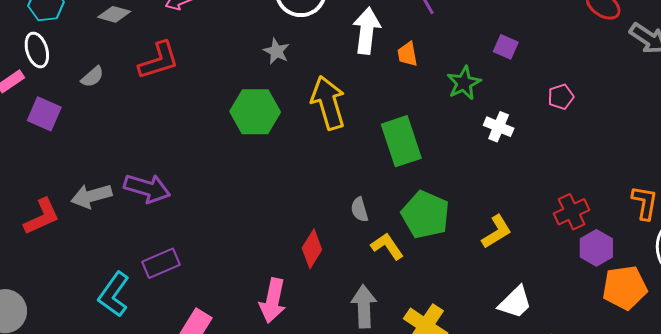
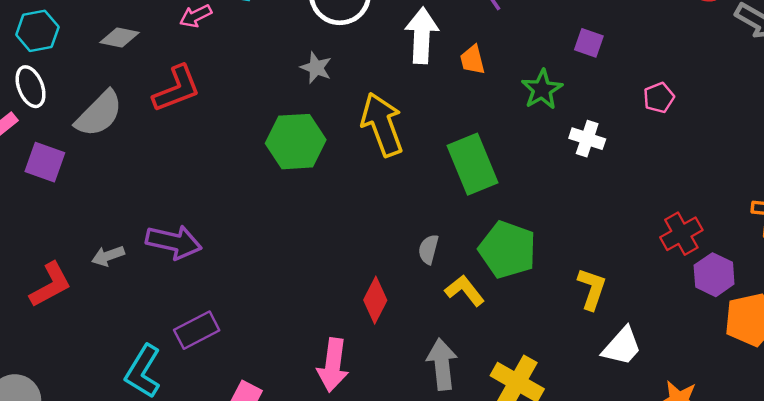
gray semicircle: (92, 77) -> (99, 114), size x1.8
gray arrow: (91, 196) -> (108, 256), size x0.7
gray semicircle: (359, 210) -> (428, 249), turned 35
yellow L-shape: (497, 232) -> (592, 289), moved, turned -36

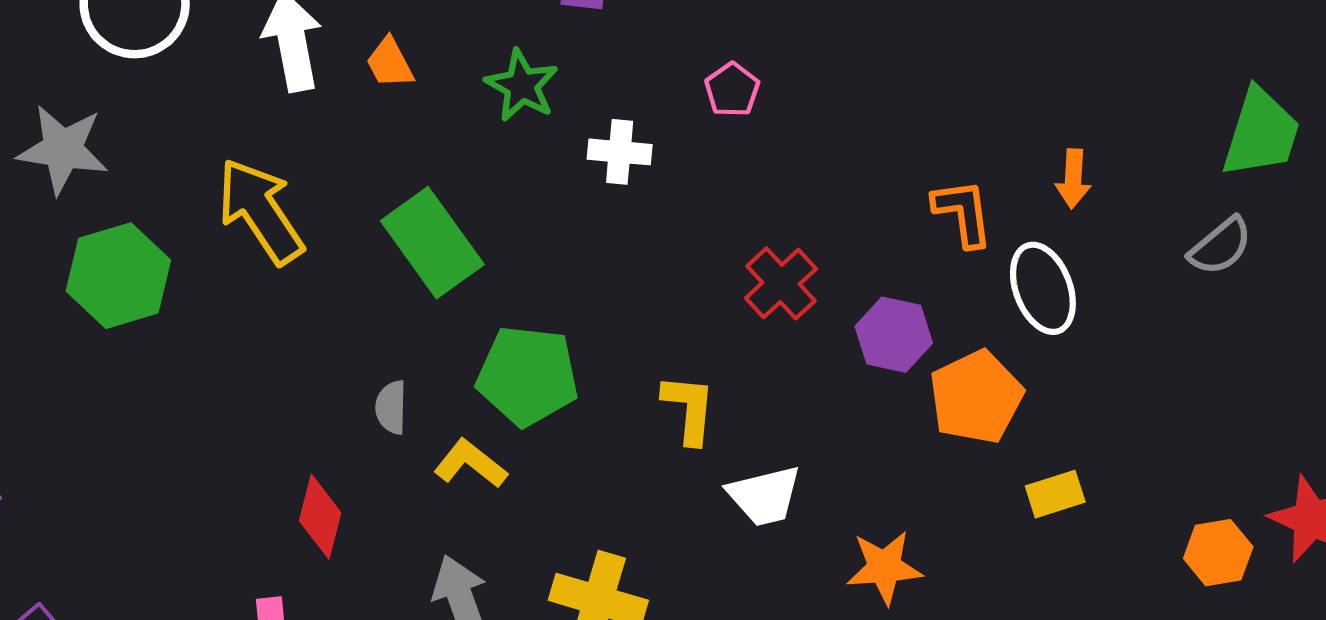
gray star: (316, 68) -> (63, 149), moved, size x1.6
pink pentagon: (659, 98) -> (732, 90), moved
red cross: (681, 234) -> (781, 283), moved
white trapezoid: (622, 346) -> (764, 496), turned 48

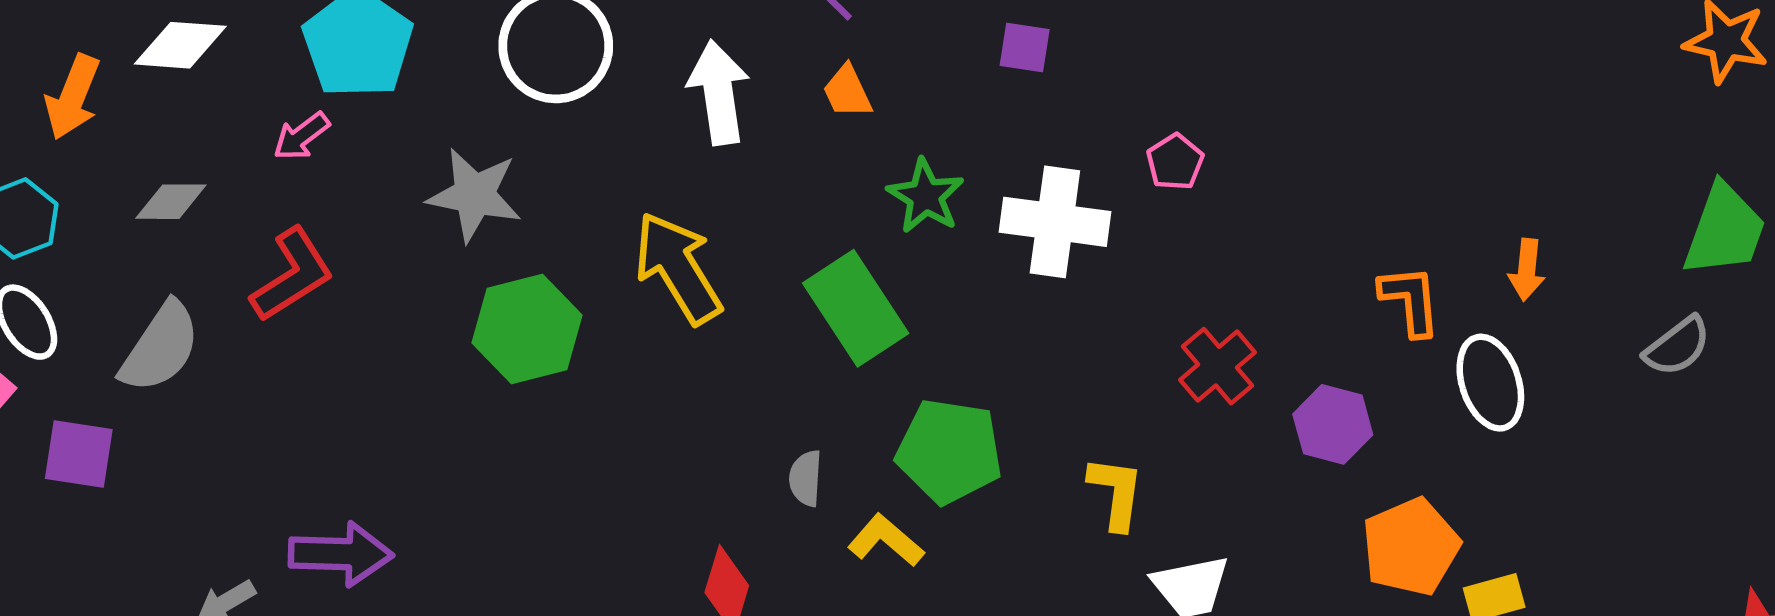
orange trapezoid: (390, 63) -> (847, 91), moved
green star: (522, 86) -> (926, 196), moved
white cross: (620, 152) -> (1055, 222), size x1.6
orange pentagon: (976, 397) -> (1411, 547), moved

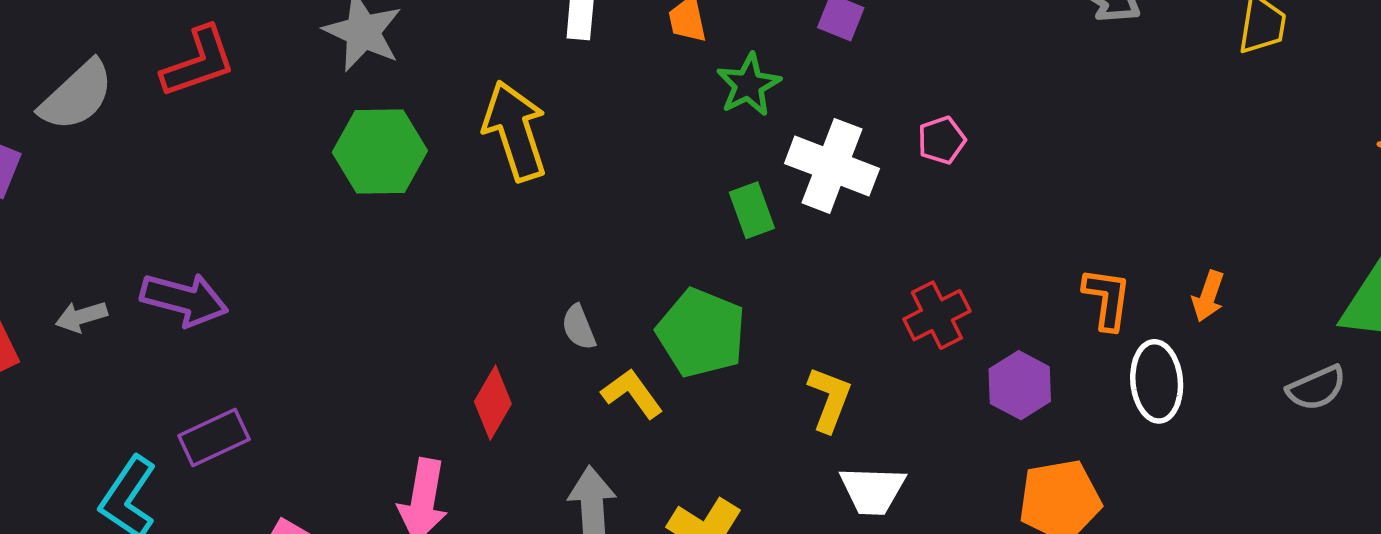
green star: (926, 196) -> (749, 85), moved
green rectangle: (856, 308) -> (752, 210), moved, size x0.6
gray semicircle: (806, 478) -> (579, 327), turned -39

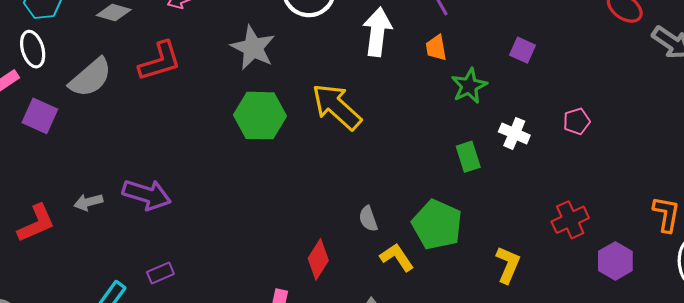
yellow arrow: (515, 131) -> (337, 107), turned -32
white cross: (832, 166) -> (514, 133), size x0.6
purple rectangle: (214, 437) -> (160, 273), size x0.7

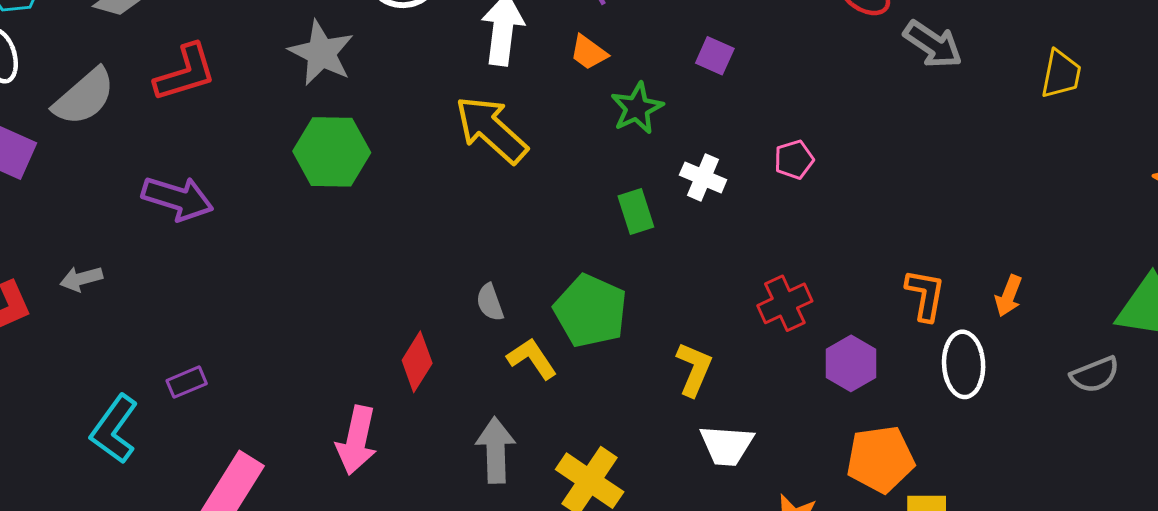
orange trapezoid: (436, 48) -> (589, 52), turned -44
yellow arrow: (337, 107) -> (491, 130), moved
purple arrow: (147, 195) -> (178, 198), moved

